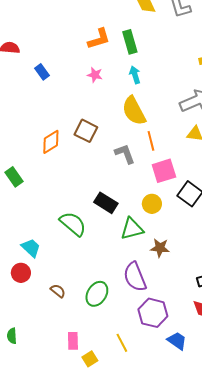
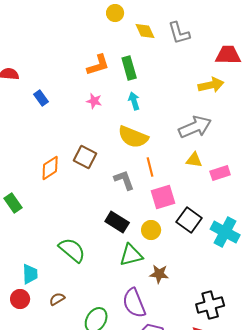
yellow semicircle: (134, 111) -> (133, 137), turned -40
black rectangle: (106, 203) -> (117, 222), moved
cyan trapezoid: (31, 248) -> (30, 274), turned 45
brown semicircle: (58, 291) -> (57, 299), moved, turned -70

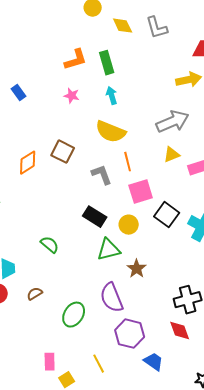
yellow triangle: (194, 160) -> (172, 155), turned -30
green semicircle: (72, 250) -> (50, 245), size x0.7
brown star: (159, 274) -> (137, 269), turned 30

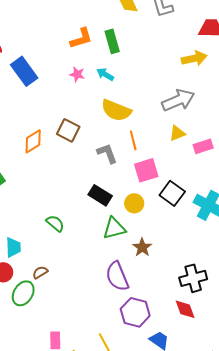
blue rectangle: (19, 93) -> (24, 71), size x1.8
cyan arrow: (112, 96) -> (105, 74), moved, turned -42
green ellipse: (74, 315) -> (23, 293), moved

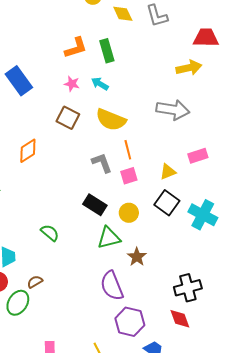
gray arrow: (178, 100) -> (173, 110), turned 32
brown square: (68, 130) -> (68, 118), moved
yellow triangle: (177, 133) -> (168, 172), moved
pink square: (146, 170) -> (129, 176), moved, size x0.7

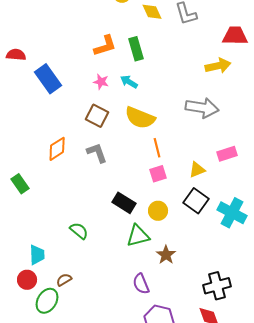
gray L-shape: (102, 163) -> (97, 153), moved
purple semicircle: (112, 286) -> (141, 284), size x0.7

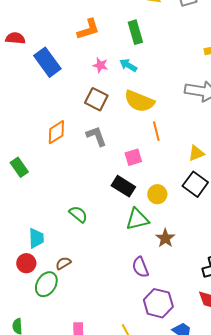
orange L-shape: (105, 46) -> (88, 29), moved
pink square: (158, 174) -> (133, 157), moved

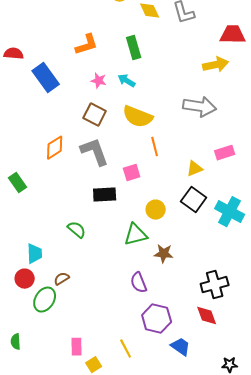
gray L-shape: (96, 136) -> (95, 152), size x1.4
black rectangle: (123, 186) -> (105, 195), moved, turned -35
brown star: (165, 238) -> (164, 254), turned -30

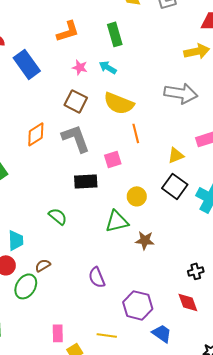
purple semicircle: (139, 283) -> (97, 277), moved
black cross: (215, 285) -> (196, 271), size x0.6
yellow line: (126, 349) -> (107, 335), turned -54

